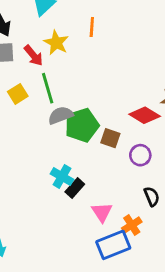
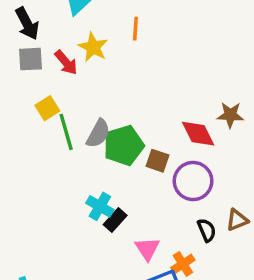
green line: (48, 88) -> (66, 132), moved
gray semicircle: (61, 115) -> (98, 134), turned 140
red diamond: (145, 115) -> (198, 134), turned 32
purple circle: (140, 155) -> (193, 181), size x1.5

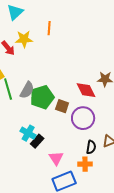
yellow star: (93, 47) -> (24, 39), turned -30
black semicircle: (207, 230) -> (91, 147), turned 32
orange cross: (183, 264) -> (85, 164), moved, turned 32

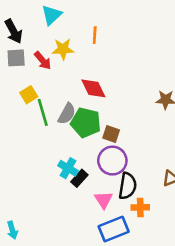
red diamond: (86, 90) -> (93, 88), moved
green pentagon: (42, 97) -> (86, 123), turned 30
purple circle: (83, 118) -> (112, 161), moved
black semicircle: (91, 147) -> (128, 186), moved, size x1.5

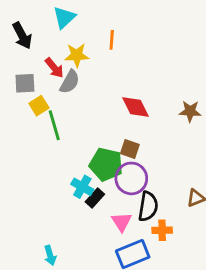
gray square: (16, 58) -> (25, 83), moved
red diamond: (93, 88) -> (136, 107), moved
gray semicircle: (67, 114) -> (70, 82), moved
green pentagon: (86, 123) -> (106, 164), moved
cyan arrow: (12, 230) -> (50, 255), moved

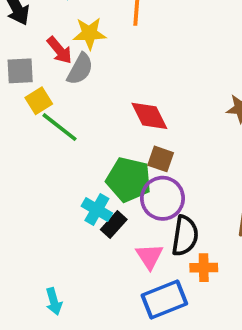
red diamond: (136, 107) -> (149, 116), moved
green line: (54, 125) -> (59, 127), turned -36

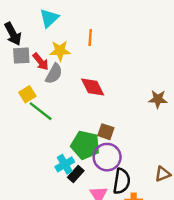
gray square: (20, 71) -> (21, 56), moved
red diamond: (149, 116) -> (93, 87), moved
cyan cross: (97, 210) -> (65, 164), turned 30

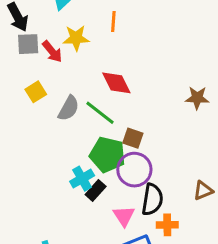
gray semicircle: (54, 74) -> (69, 108), moved
green line: (41, 111) -> (100, 113), moved

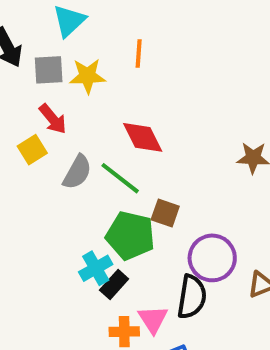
gray square: (28, 44) -> (49, 70), moved
red arrow: (52, 51) -> (53, 119), moved
purple circle: (134, 170) -> (212, 258), moved
orange cross: (167, 225) -> (124, 332), moved

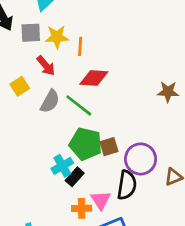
orange line: (139, 54) -> (80, 46), moved
red arrow: (53, 119) -> (46, 66), moved
red diamond: (143, 137) -> (94, 78), turned -60
brown square: (165, 213) -> (109, 147), moved, turned -36

